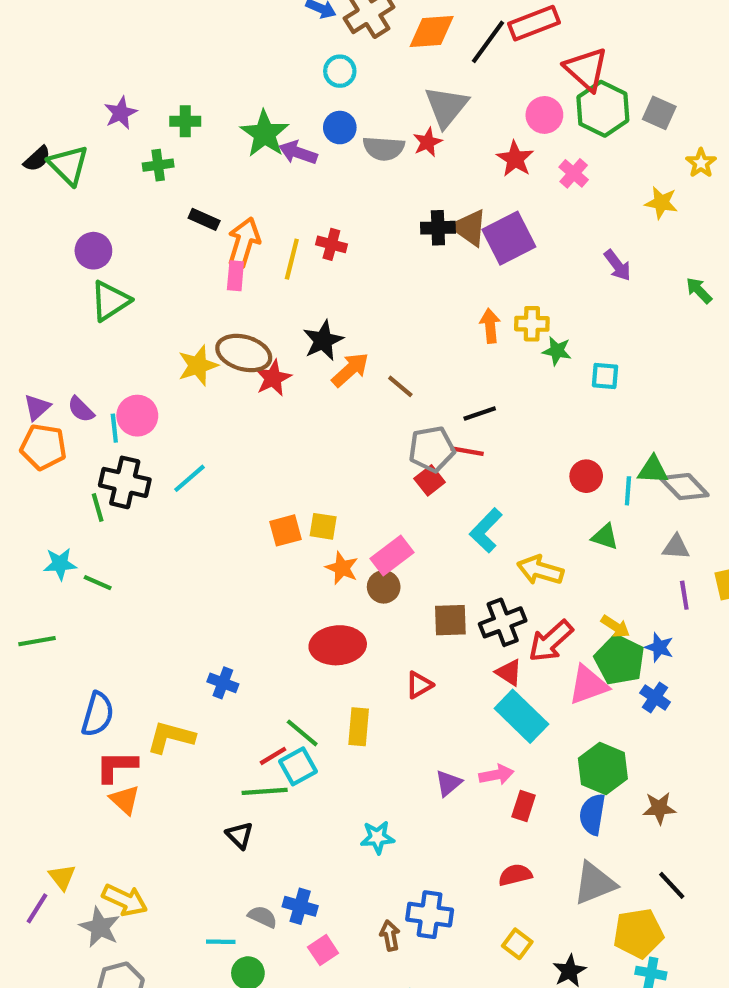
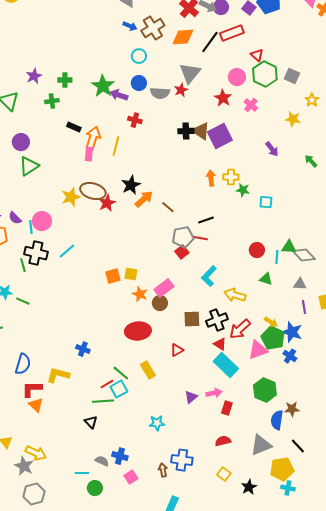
red triangle: (586, 69) -> (257, 55), size x0.6
red cross: (331, 244) -> (135, 120), moved
blue star: (659, 647) -> (292, 332), size x1.5
yellow rectangle: (359, 727) -> (148, 370), turned -36
blue semicircle: (592, 814) -> (277, 420), moved

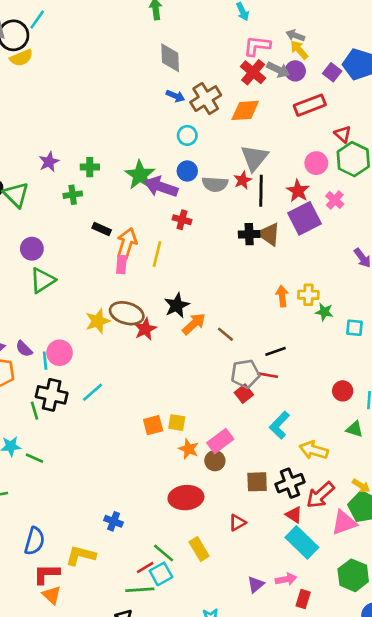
black line: (210, 42) -> (261, 191), moved, turned -35
purple arrow: (119, 95) -> (161, 187), size x1.4
purple square: (220, 136) -> (304, 218), moved

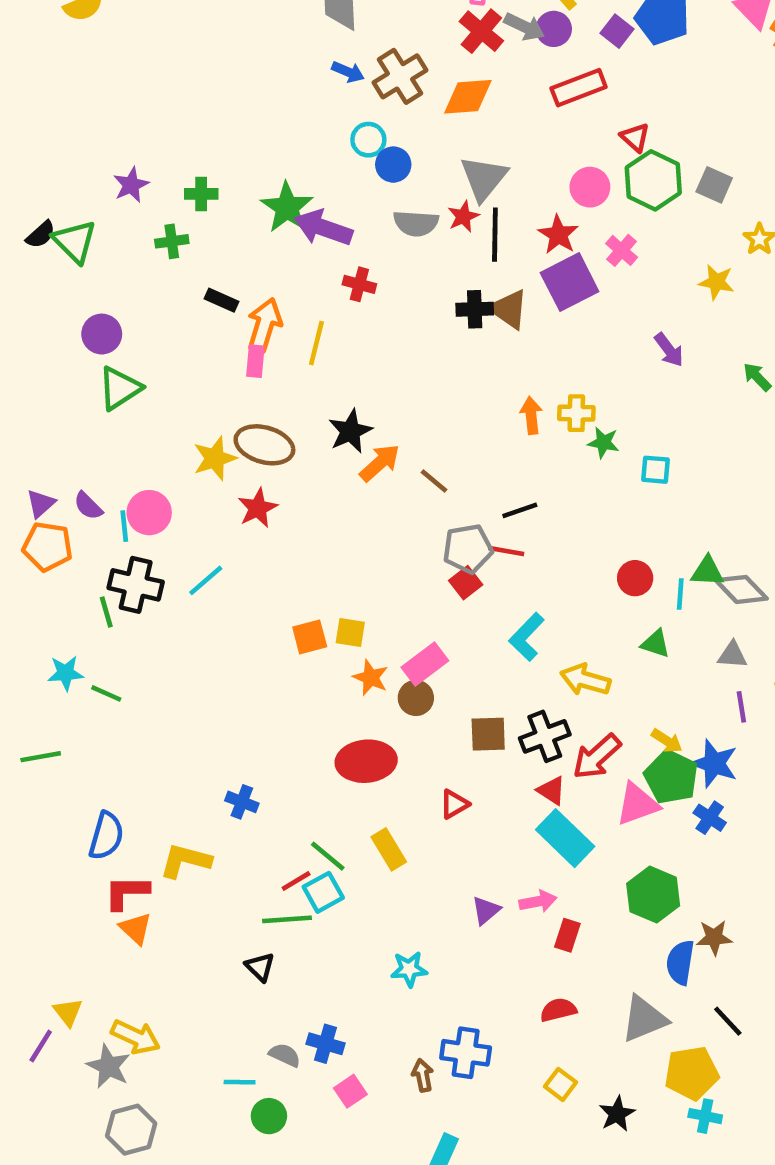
blue circle: (187, 171) -> (393, 165), moved
red star: (145, 329) -> (258, 508), moved

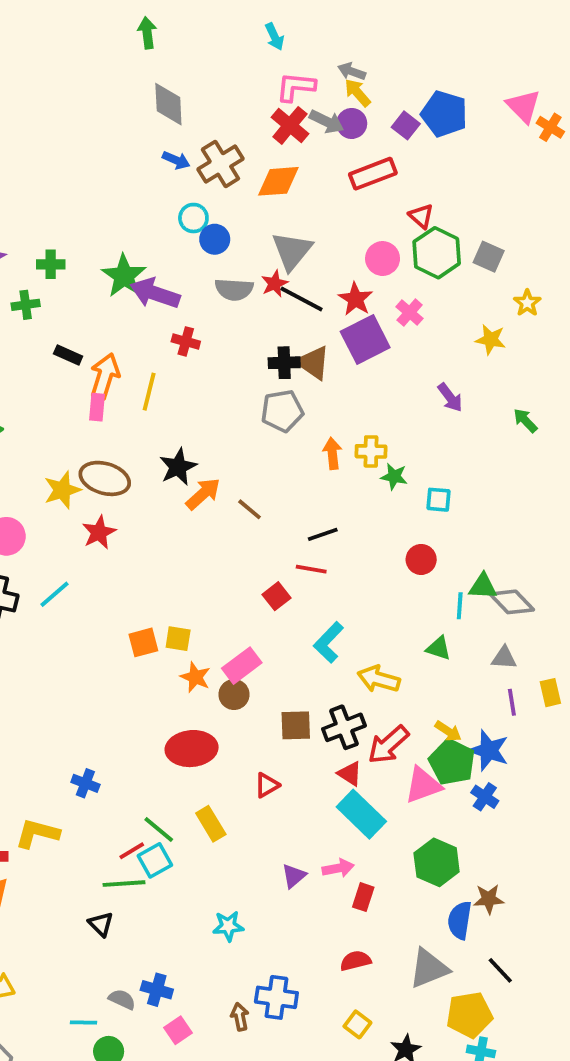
black line: (495, 235) -> (302, 299), turned -63
gray pentagon: (468, 549) -> (282, 411), moved
red circle: (635, 578) -> (421, 559), moved

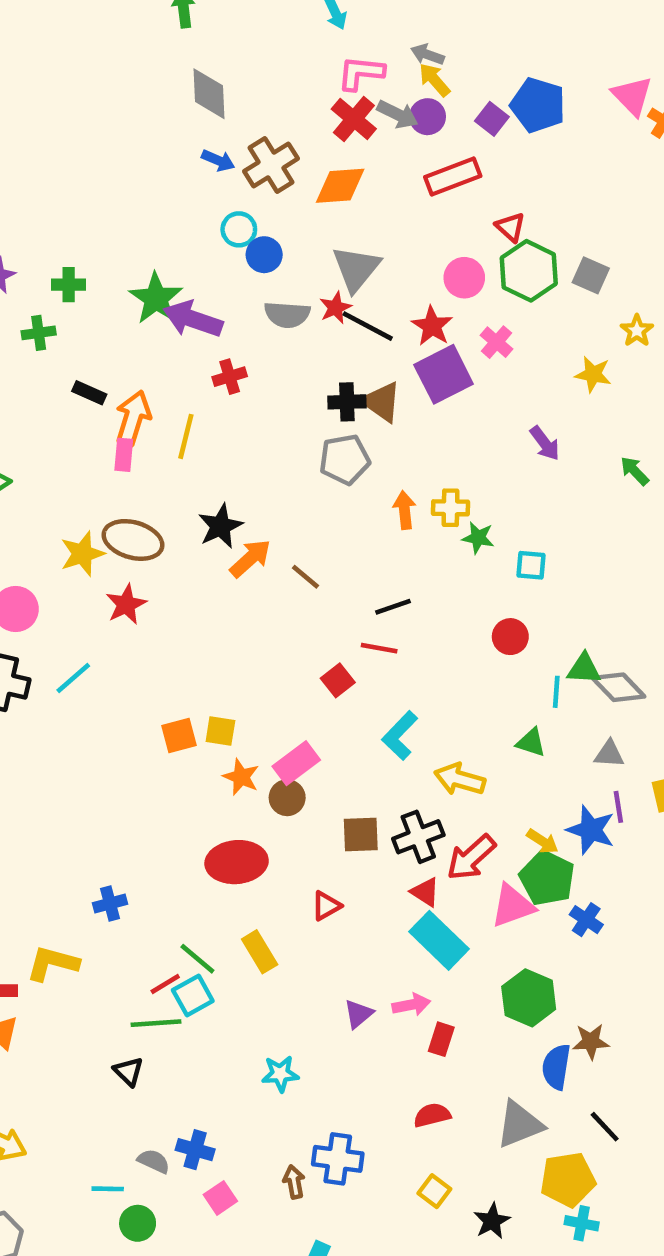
red cross: (186, 341) -> (230, 377), turned -32
blue star: (489, 750) -> (591, 830), moved
blue cross: (85, 783) -> (110, 903), turned -36

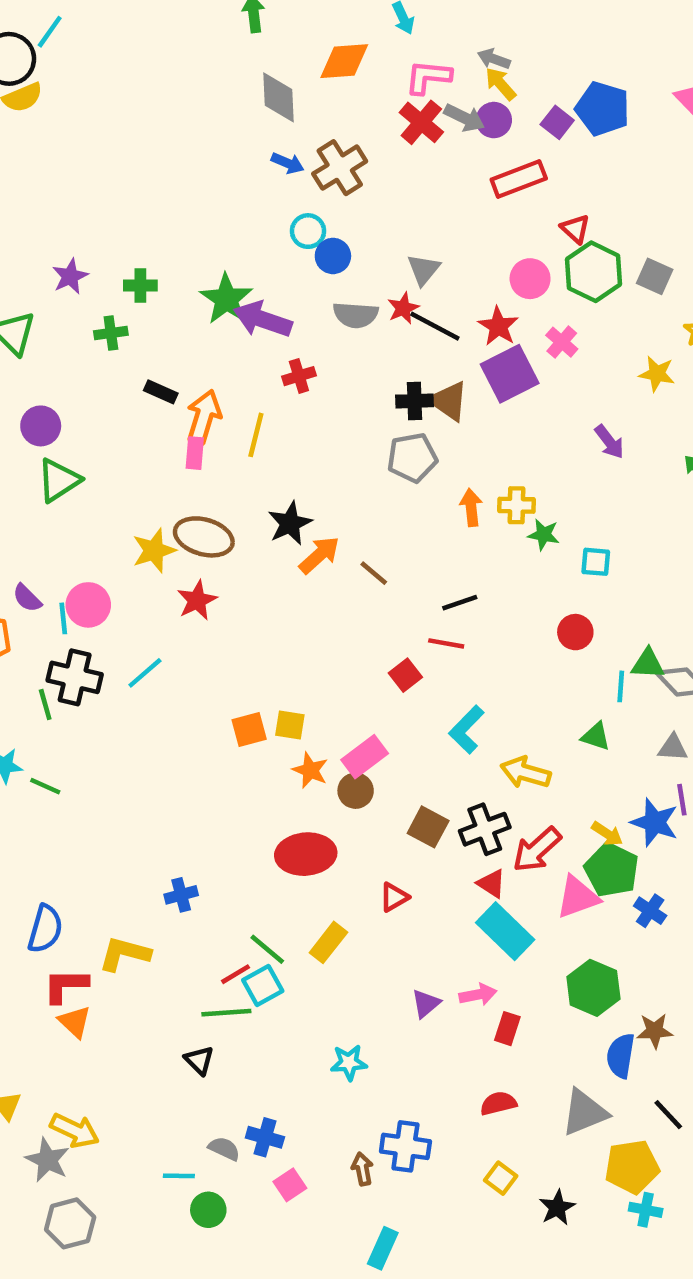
orange diamond: (340, 186) -> (344, 61), moved
gray triangle: (356, 268) -> (424, 270), size x0.7
brown square: (361, 834) -> (428, 827), turned 30
yellow rectangle: (260, 952) -> (328, 942), turned 69

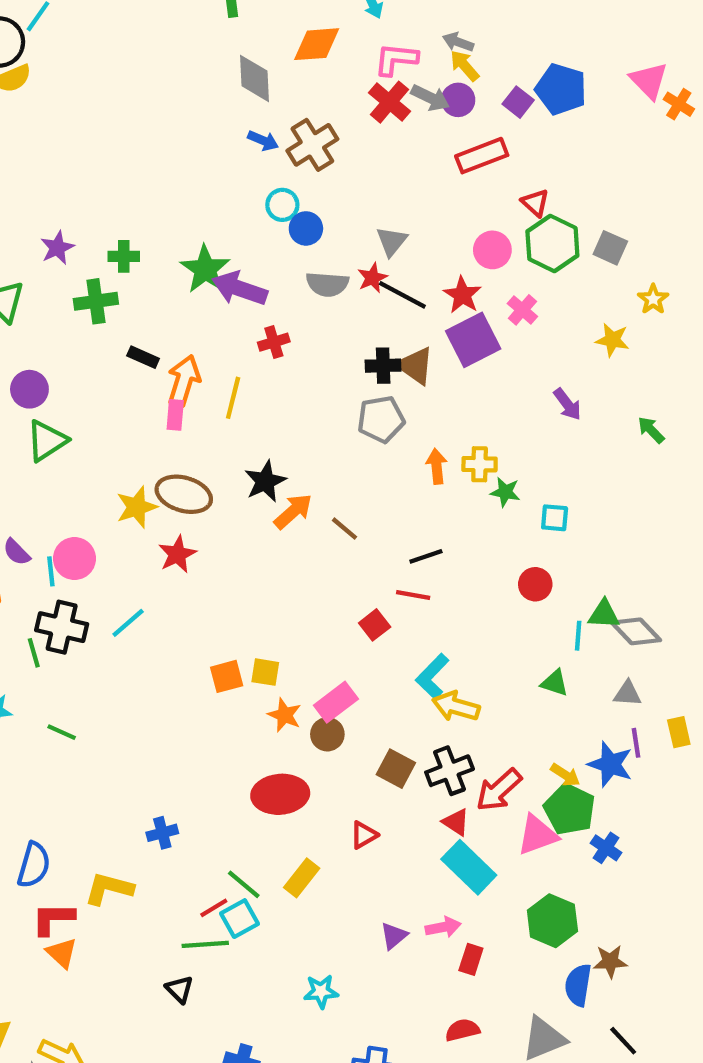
green cross: (111, 333) -> (96, 301), size x1.4
yellow arrow: (526, 773) -> (456, 706), moved
green line: (45, 786) -> (62, 732), moved

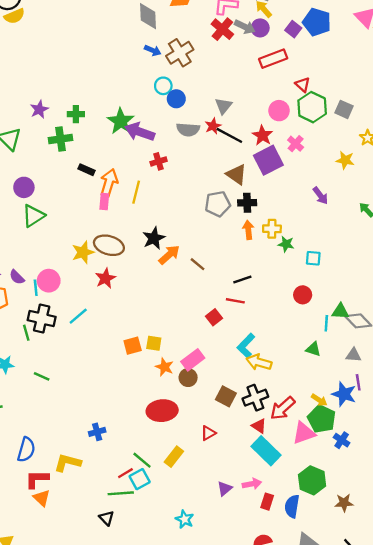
black cross: (383, 366) -> (247, 203), moved
blue semicircle: (578, 985) -> (292, 506), moved
cyan star: (321, 991) -> (185, 519), turned 30

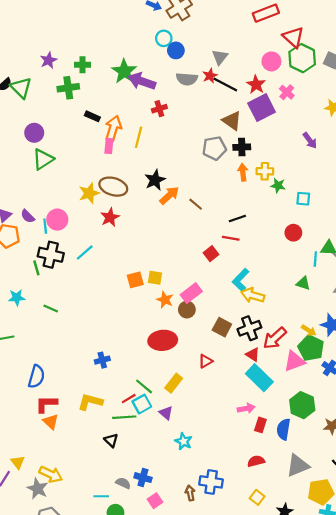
red triangle: (303, 85) -> (293, 37), size x1.5
yellow L-shape: (68, 463) -> (90, 402), moved
purple triangle: (225, 489) -> (166, 413), moved, turned -40

